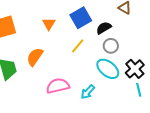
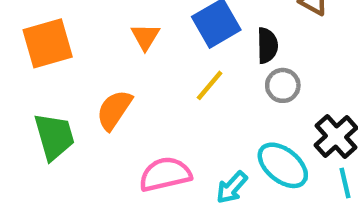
black semicircle: (104, 28) -> (267, 46), turned 119
cyan ellipse: (108, 69) -> (283, 165), moved

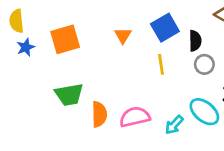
yellow line: (210, 85) -> (161, 64), turned -48
orange semicircle: (114, 110) -> (99, 114), moved, turned 145
green trapezoid: (54, 136) -> (69, 95), turned 96

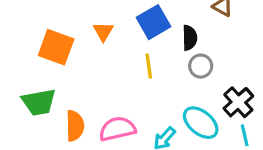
orange square: (65, 39) -> (56, 47), moved, turned 36

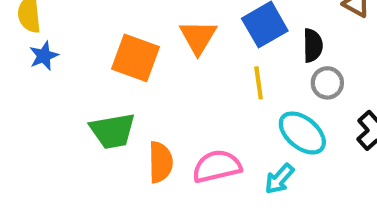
orange triangle: (103, 31) -> (198, 37), size x1.4
cyan ellipse: (201, 123) -> (302, 133), moved

